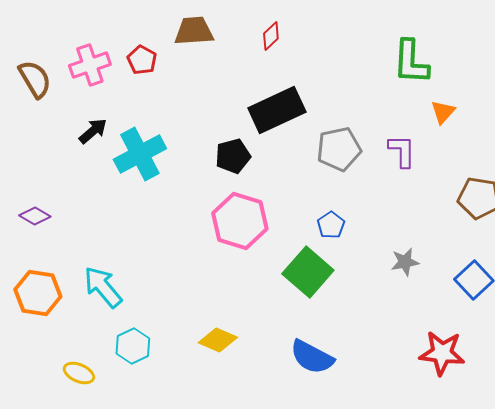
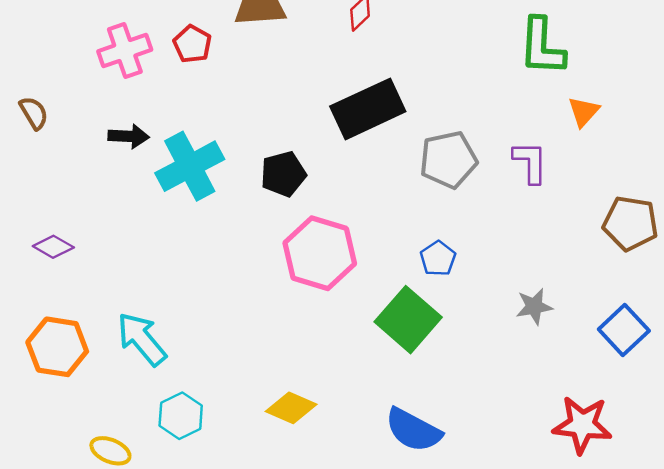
brown semicircle: (35, 79) -> (34, 113), moved, size x0.7
black arrow: (93, 131) -> (129, 136), turned 44
black pentagon: (233, 156) -> (283, 174), moved

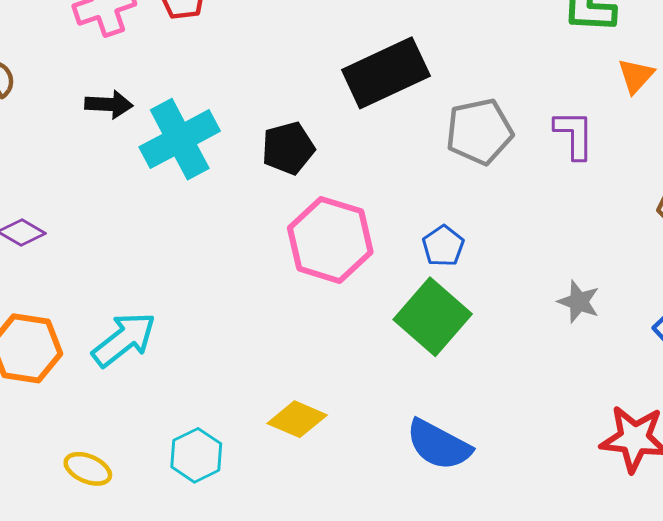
blue pentagon: (438, 258) -> (443, 246), moved
gray star: (534, 307) -> (579, 302), turned 30
cyan arrow: (142, 339) -> (124, 339), turned 92
cyan hexagon: (181, 416) -> (196, 455), moved

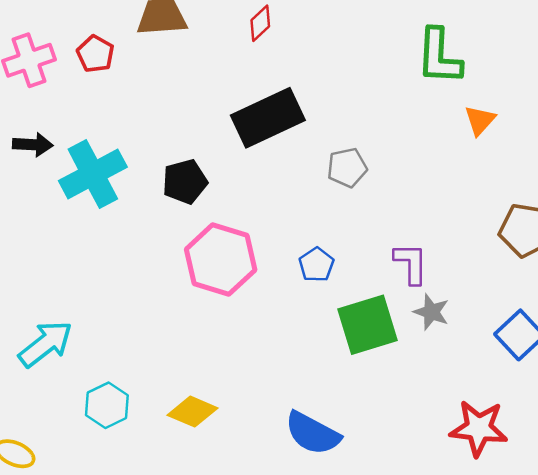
gray pentagon: (479, 132) -> (347, 168), size x0.7
purple L-shape: (574, 135) -> (411, 263), moved
green square: (433, 317) -> (368, 325), moved, turned 32
cyan hexagon: (196, 455) -> (107, 405), moved

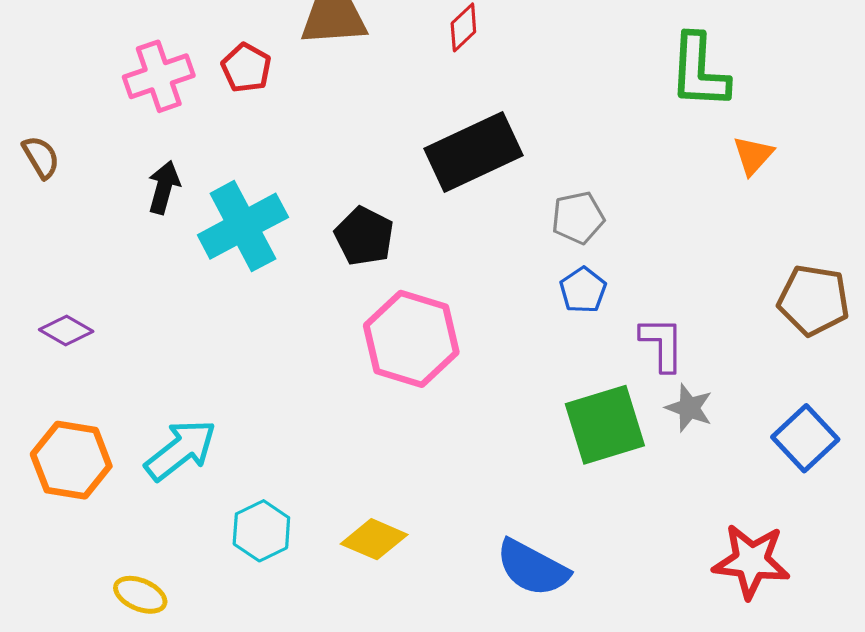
black arrow: (33, 145) -> (164, 187), turned -78
black pentagon: (185, 182) -> (364, 236), turned -30
blue pentagon: (316, 265) -> (583, 290), moved

